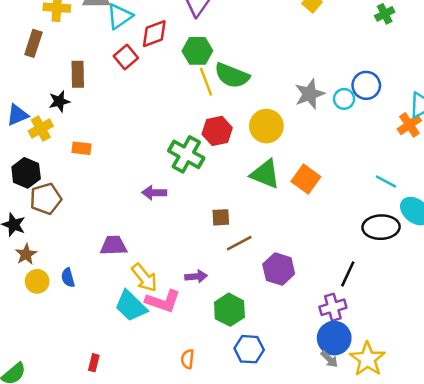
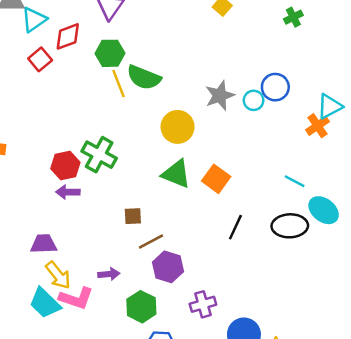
red hexagon: (217, 131) -> (65, 166), moved
purple trapezoid: (114, 246) -> (44, 244), moved
purple hexagon: (279, 269) -> (168, 267), moved
black line: (348, 274) -> (235, 227), moved
purple cross: (333, 307) -> (203, 304), moved

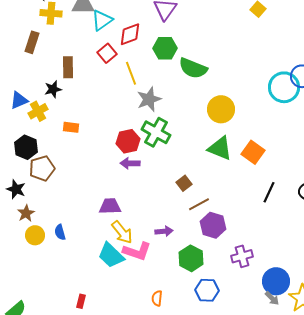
yellow line: (118, 83) -> (131, 73), moved
gray star: (220, 96) -> (149, 99), moved
cyan circle: (254, 100) -> (284, 87), size x1.8
brown square: (133, 216) -> (184, 183), turned -35

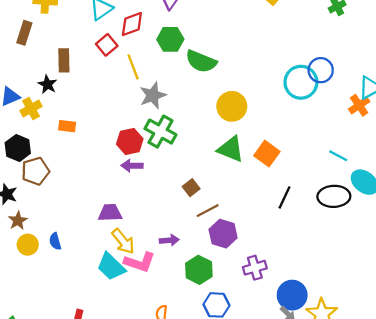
black star: (53, 89) -> (47, 84), turned -30

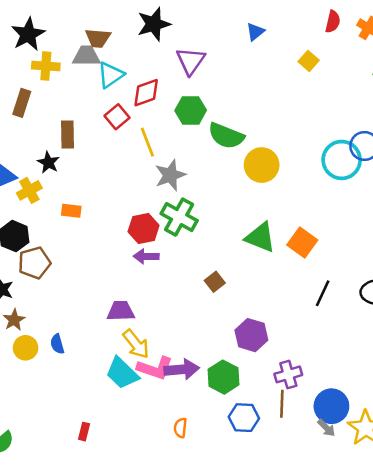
yellow circle: (232, 106) -> (262, 165), moved
brown line: (208, 211) -> (282, 404), moved, turned -60
purple arrow: (169, 240) -> (182, 369), moved, size x1.5

